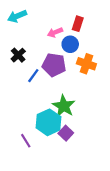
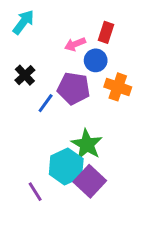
cyan arrow: (17, 16) -> (23, 22), turned 150
purple square: (66, 133) -> (90, 181), size x1.5

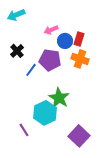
cyan arrow: (23, 22) -> (16, 15), turned -150
red rectangle: (106, 32) -> (79, 39), moved
purple square: (90, 181) -> (79, 136), moved

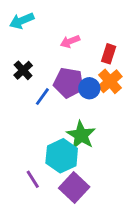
blue circle: (65, 41) -> (89, 88), moved
orange cross: (80, 59) -> (110, 81), turned 30
purple square: (79, 136) -> (74, 188), moved

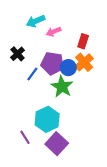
cyan arrow: (22, 21) -> (36, 21), moved
green star: (81, 135) -> (62, 87), moved

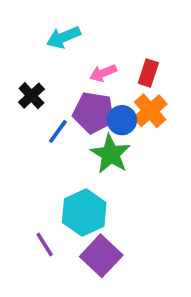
pink arrow: (54, 32) -> (103, 73), moved

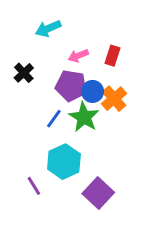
orange cross: (150, 111) -> (114, 99), moved
blue line: (58, 131) -> (54, 119), moved
purple square: (101, 256) -> (98, 193), moved

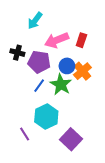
cyan arrow: (48, 28) -> (35, 21), turned -30
pink arrow: (78, 56) -> (57, 40), size x1.6
black cross: (24, 73) -> (17, 53), turned -32
purple pentagon: (71, 86) -> (39, 62), moved

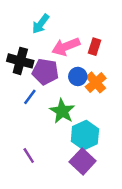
black cross: (17, 53) -> (20, 61), size x1.5
green star: (61, 85) -> (62, 111), moved
blue line: (39, 86) -> (30, 97), moved
cyan hexagon: (46, 117) -> (85, 135), moved

